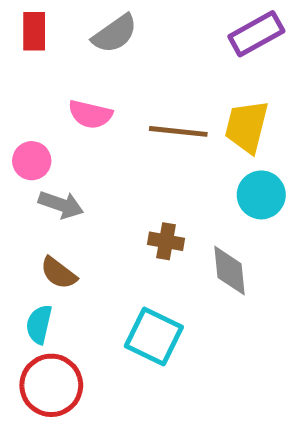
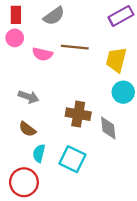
brown line: (178, 131) -> (75, 47), moved
pink circle: (32, 161) -> (15, 38), moved
brown cross: (166, 241) -> (78, 114), size x1.5
cyan semicircle: (39, 324) -> (39, 153), moved

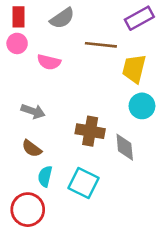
brown line: (75, 47) -> (101, 45), moved

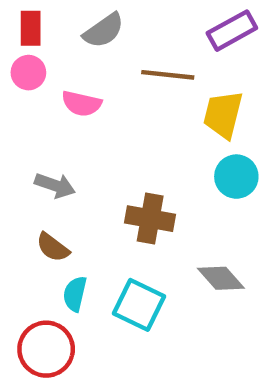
gray diamond: (125, 147) -> (221, 278), moved, turned -36

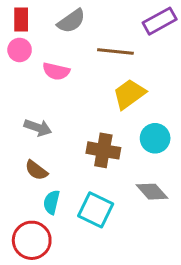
yellow trapezoid: (223, 115) -> (129, 94), moved, turned 40
cyan circle: (236, 177) -> (155, 138), moved

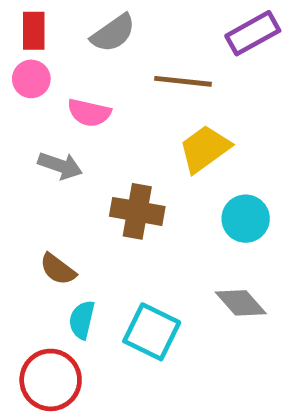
gray arrow: (38, 128) -> (60, 166), moved
brown cross: (103, 150) -> (137, 211), moved

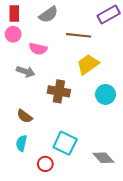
gray diamond: (241, 303) -> (103, 158), moved
cyan semicircle: (82, 320) -> (21, 143), moved
red circle: (51, 380) -> (45, 164), moved, size x0.6

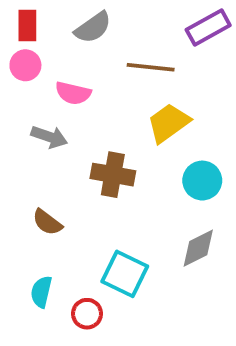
cyan semicircle: (21, 143) -> (41, 292), moved
gray diamond: (103, 158) -> (198, 248), moved, turned -75

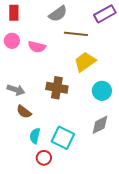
gray semicircle: (93, 28) -> (58, 14), moved
pink circle: (25, 65) -> (12, 41), moved
gray arrow: (49, 137) -> (16, 90), moved
cyan semicircle: (41, 292) -> (35, 136), moved

